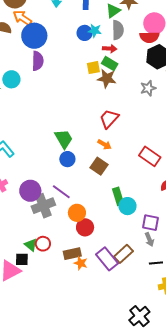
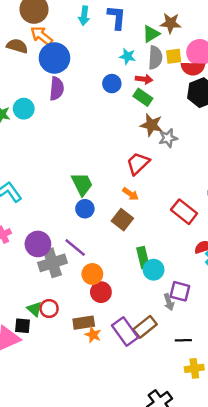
blue circle: (85, 33) -> (112, 84), moved
yellow square: (93, 68) -> (174, 56), moved
brown star: (107, 78) -> (151, 125), moved
gray star: (148, 88) -> (168, 138), moved
gray arrow: (149, 240) -> (169, 302), moved

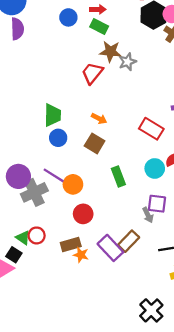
red trapezoid: (138, 163) -> (92, 73), moved
green trapezoid: (82, 184) -> (52, 115), turned 35
cyan circle: (154, 270) -> (155, 168), moved
orange circle: (92, 274) -> (73, 184), moved
black square: (23, 326) -> (14, 255), turned 35

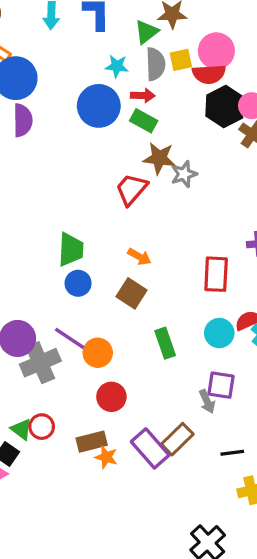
blue circle: (68, 17) -> (99, 106), size x1.6
red rectangle: (151, 129) -> (216, 274), turned 60

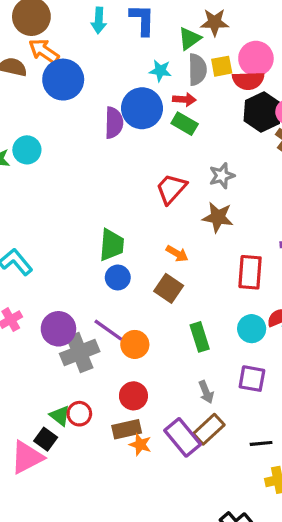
purple semicircle: (23, 120) -> (114, 123), moved
brown star: (159, 158) -> (218, 217), moved
red circle: (111, 397) -> (133, 396), moved
gray arrow: (207, 402) -> (206, 392), moved

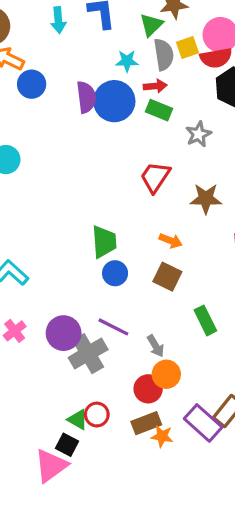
blue circle: (63, 80) -> (32, 84), size x0.7
purple semicircle: (114, 123) -> (86, 97), moved
gray star: (222, 176) -> (198, 134), moved
orange circle: (135, 344) -> (166, 374), moved
gray arrow: (206, 392) -> (156, 346), moved

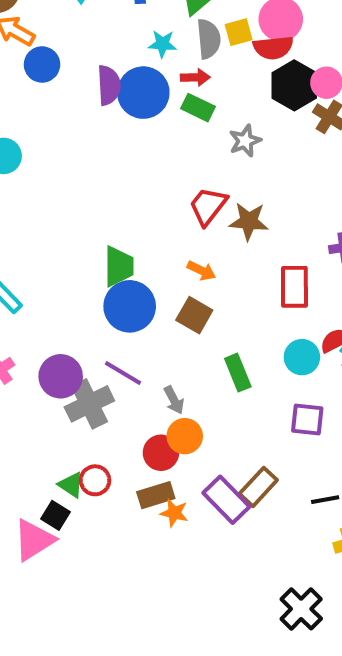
red trapezoid: (155, 177) -> (208, 206), moved
blue circle: (115, 273) -> (130, 306), size x1.6

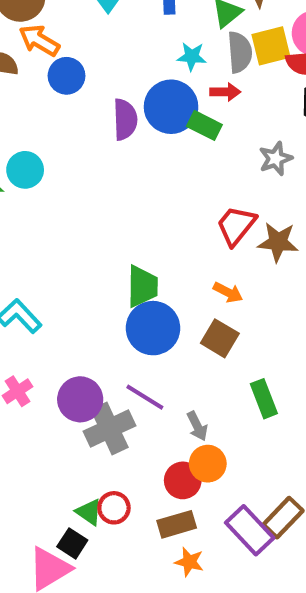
yellow square: (239, 32) -> (271, 46), size x1.4
purple semicircle: (109, 85) -> (125, 119), moved
green rectangle: (198, 108) -> (204, 125), moved
orange star: (174, 513) -> (189, 562), moved

